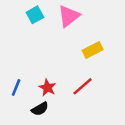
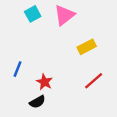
red line: (83, 86) -> (94, 81), moved
blue line: (16, 88) -> (17, 69), moved

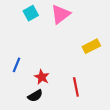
yellow rectangle: (87, 47) -> (91, 46), moved
red line: (94, 81) -> (76, 87), moved, turned -60

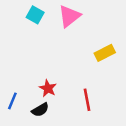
cyan square: (31, 13) -> (35, 15), turned -32
blue line: (16, 65) -> (12, 101), moved

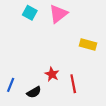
yellow rectangle: (105, 53) -> (88, 45), turned 42
red star: (48, 88) -> (52, 74), moved

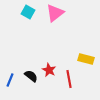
yellow rectangle: (88, 45) -> (86, 59), moved
black semicircle: (34, 92) -> (31, 76), moved, turned -112

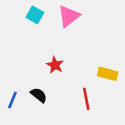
red star: (49, 70) -> (55, 65), moved

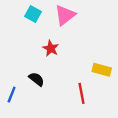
red star: (55, 65) -> (51, 48), moved
black semicircle: (39, 95) -> (36, 79), moved

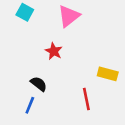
cyan square: (33, 14) -> (25, 12), moved
blue line: (12, 95) -> (30, 105), moved

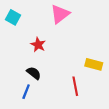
cyan square: (25, 12) -> (13, 17), moved
red star: (54, 51) -> (38, 45), moved

